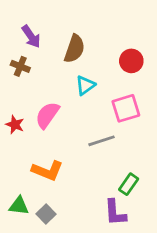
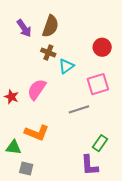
brown semicircle: (74, 49) -> (50, 26), moved
brown cross: (20, 66) -> (48, 52), moved
green triangle: (19, 206) -> (14, 147), moved
gray square: (46, 214) -> (26, 168), moved, turned -32

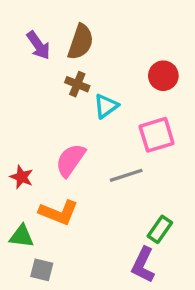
pink semicircle: (37, 89) -> (70, 160), moved
red star: (11, 97) -> (22, 177), moved
purple L-shape: (89, 165) -> (143, 265), turned 30

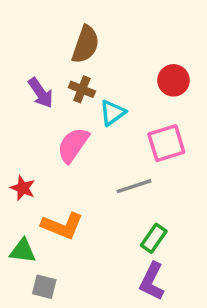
purple arrow: (38, 45) -> (41, 93), moved
pink semicircle: (70, 160) -> (73, 145), moved
green rectangle: (160, 229) -> (154, 238), moved

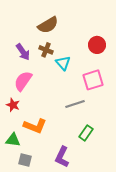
brown semicircle: (86, 44) -> (48, 25), turned 40
cyan triangle: (112, 113) -> (63, 63), turned -35
pink semicircle: (73, 145) -> (23, 81), moved
purple L-shape: (152, 281) -> (62, 157), moved

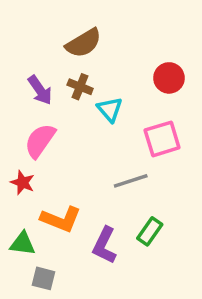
purple L-shape: (62, 157) -> (104, 245), moved

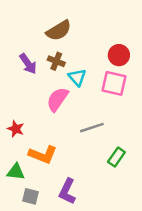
pink square: (162, 139) -> (114, 83), moved, turned 30
pink semicircle: (40, 141) -> (57, 99), moved
green rectangle: (150, 231) -> (116, 157), moved
purple L-shape: (104, 245) -> (67, 191), moved

